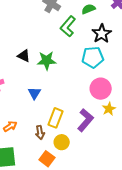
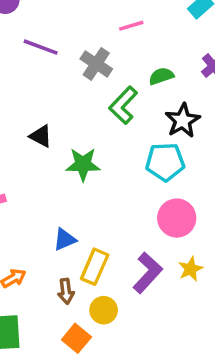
black triangle: (24, 56) -> (41, 136), moved
blue triangle: (34, 93) -> (65, 239), moved, turned 32
yellow star: (109, 109) -> (191, 269), moved

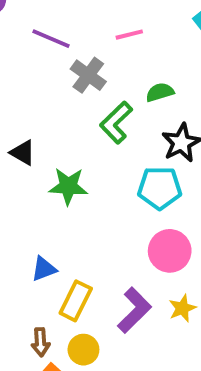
purple line: (41, 47) -> (51, 39), moved
brown arrow: (66, 291) -> (41, 342), moved

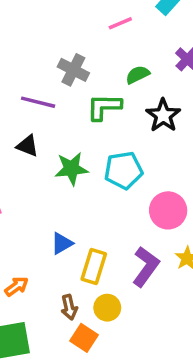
pink line: (129, 35) -> (120, 23), moved
purple line: (51, 39) -> (38, 102), moved
green L-shape: (116, 123) -> (104, 107), turned 54
cyan pentagon: (160, 188) -> (123, 170), moved

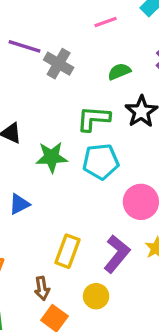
purple line: (38, 102) -> (24, 46), moved
green L-shape: (104, 107) -> (94, 119), moved
blue triangle: (62, 243) -> (19, 204), moved
yellow circle: (107, 308) -> (96, 296), moved

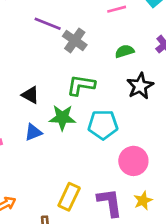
green L-shape: (94, 119) -> (81, 85), moved
blue triangle: (19, 204) -> (33, 132), moved
purple L-shape: (117, 254) -> (110, 202), turned -52

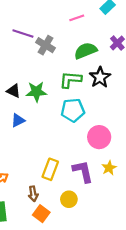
green semicircle: (125, 51) -> (86, 51), size x1.5
green L-shape: (81, 85) -> (70, 80), moved
green star: (62, 118) -> (36, 92), moved

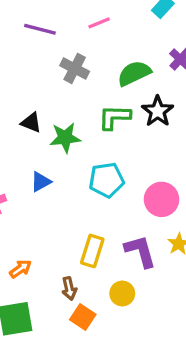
pink line: (77, 18) -> (99, 23), moved
purple line: (23, 34) -> (40, 29), moved
black triangle: (14, 91) -> (31, 123), moved
cyan pentagon: (73, 110) -> (106, 180), moved

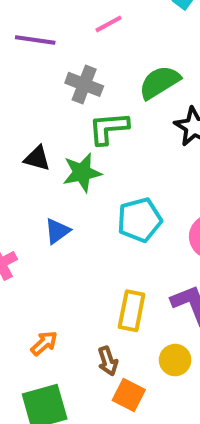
green L-shape: (114, 117) -> (109, 128), moved

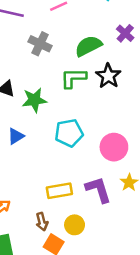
green L-shape: (109, 128) -> (73, 78), moved
yellow rectangle: (132, 311) -> (59, 191), turned 65
yellow circle: (175, 360) -> (75, 225), moved

